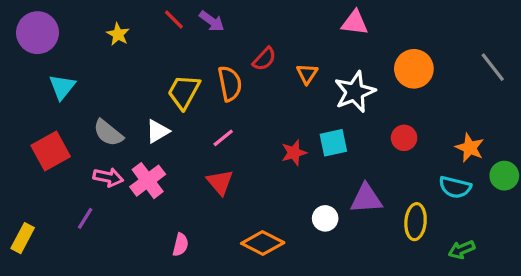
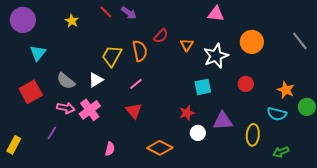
red star: (294, 153) -> (187, 113), moved

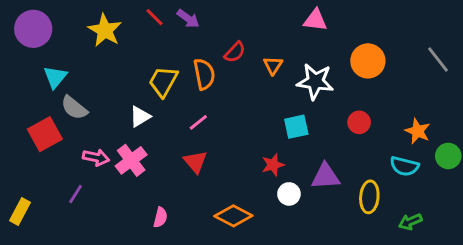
yellow star: (72, 21) -> (105, 30), size x1.6
white star: (216, 56) -> (315, 81), turned 30
gray semicircle: (66, 81) -> (74, 108), moved

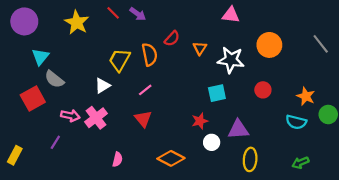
yellow ellipse: (369, 197) -> (250, 159), moved

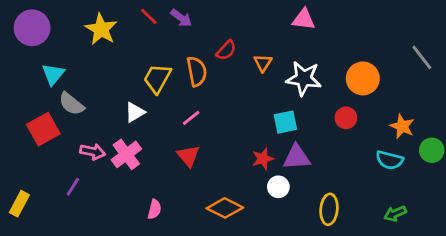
orange circle: (269, 45) -> (363, 78), moved
purple triangle: (238, 129) -> (297, 157), moved

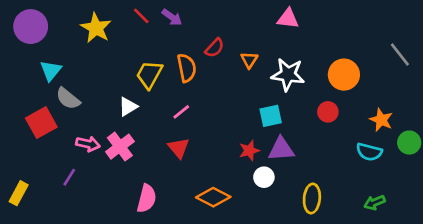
pink semicircle: (154, 209) -> (147, 199), size x1.5

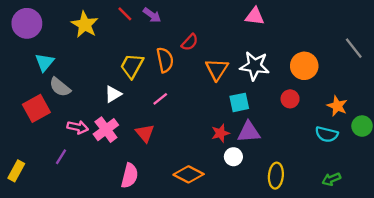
orange triangle: (249, 60) -> (217, 69), moved, size x1.5
red triangle: (179, 148) -> (145, 133), moved

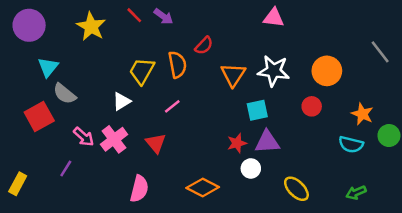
pink arrow: (78, 127) -> (84, 137), turned 30
yellow ellipse: (276, 176) -> (296, 189), turned -50

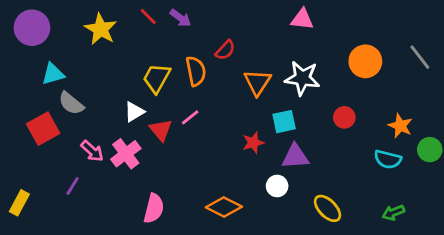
cyan triangle: (48, 67) -> (53, 74), turned 35
orange circle: (327, 71) -> (365, 61), moved
red triangle: (156, 143) -> (161, 130), moved
red star: (237, 143) -> (253, 143), moved

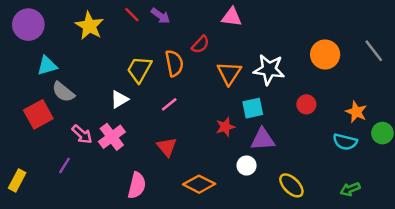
pink triangle: (302, 19) -> (232, 17), moved
red triangle: (161, 130) -> (167, 147), moved

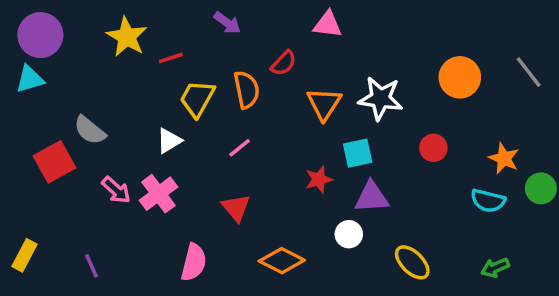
red line: (132, 15) -> (171, 58), moved, turned -63
cyan triangle: (47, 66) -> (30, 79), moved
purple line: (64, 165) -> (91, 266), moved, turned -56

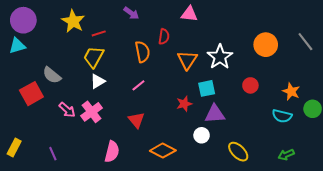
red semicircle: (284, 63) -> (164, 37), turned -35
yellow trapezoid: (197, 98) -> (94, 57), moved
white star: (381, 98) -> (220, 57), turned 30

